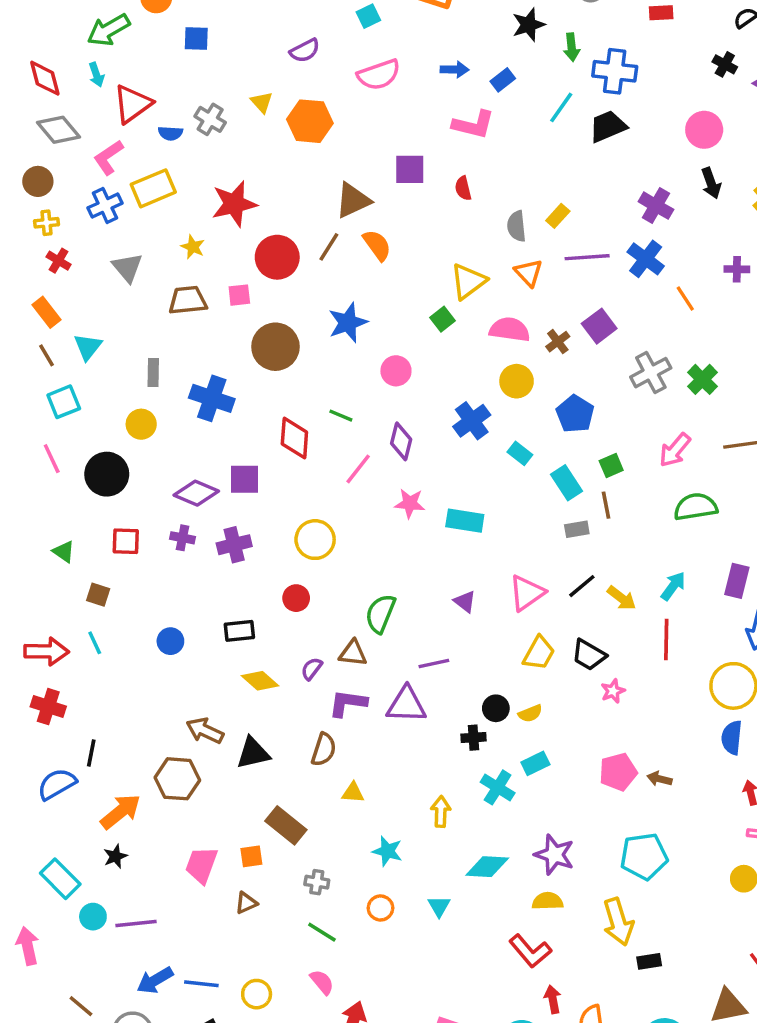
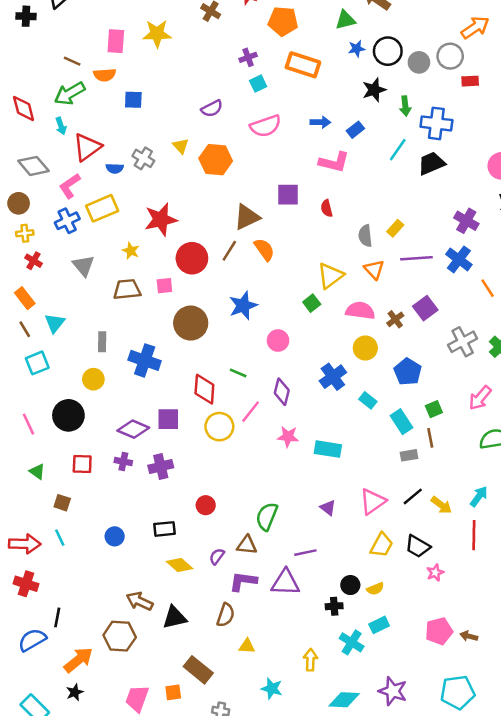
red diamond: (45, 78) -> (24, 109), moved
pink line: (52, 459) -> (29, 424), moved
yellow circle: (315, 540) -> (219, 427), moved

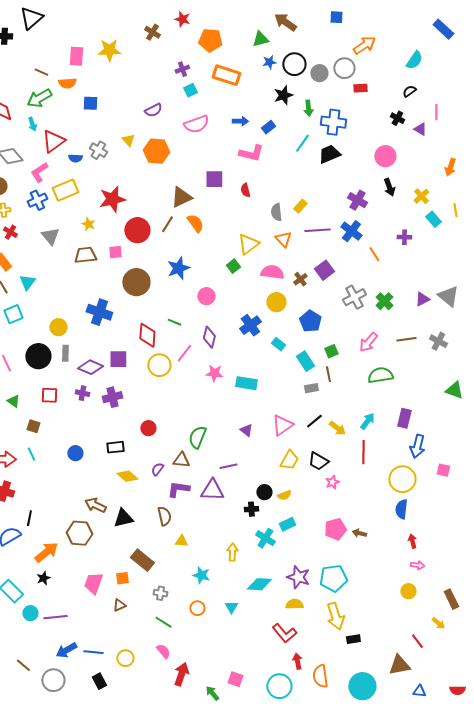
gray rectangle: (102, 342) -> (65, 353), moved
brown semicircle: (226, 615) -> (164, 516), turned -30
cyan pentagon: (458, 692) -> (333, 578), moved

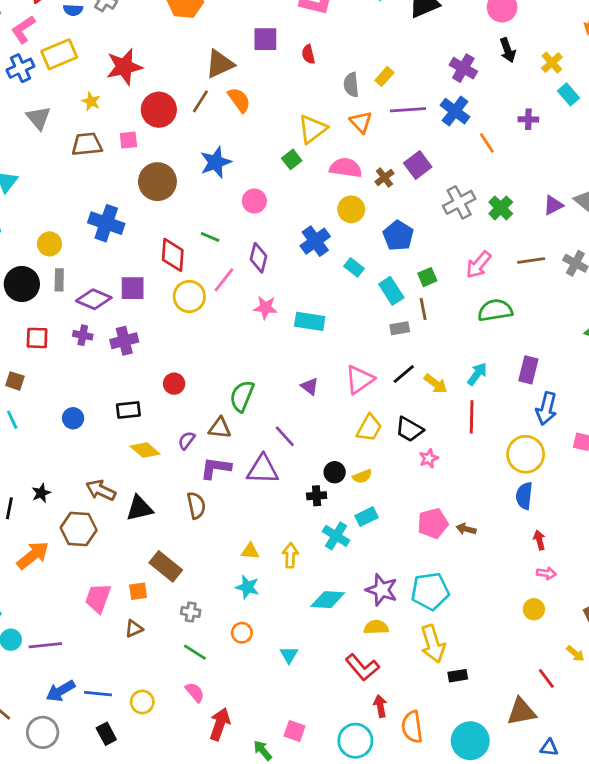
purple line: (228, 466) -> (285, 436), turned 60
yellow triangle: (181, 541) -> (250, 551), moved
black star: (43, 578) -> (41, 493), moved
cyan triangle: (231, 607) -> (289, 655), moved

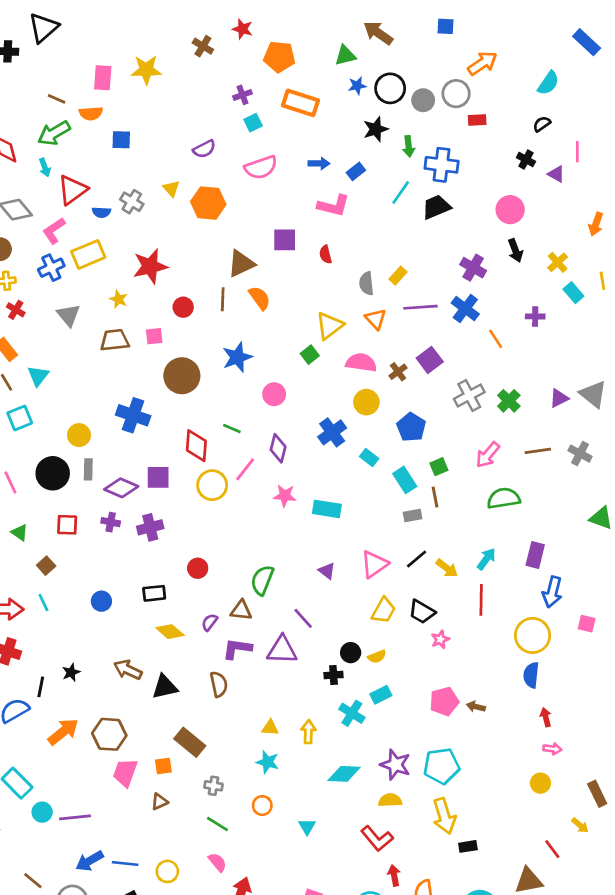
brown line: (200, 101) -> (223, 299), turned -30
red circle: (159, 110) -> (183, 307), size x0.6
brown square: (15, 381) -> (46, 566), turned 30
brown hexagon: (79, 529) -> (109, 734), moved

